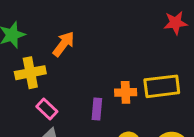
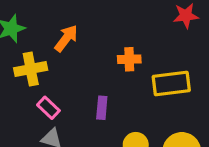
orange cross: (126, 92) -> (129, 59), moved

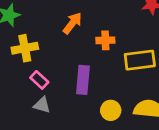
orange arrow: (66, 38) -> (72, 23), moved
purple rectangle: (102, 108) -> (83, 80), size x1.5

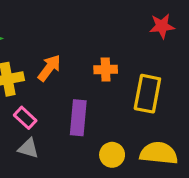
orange arrow: (72, 23) -> (49, 68), moved
yellow rectangle: (140, 60) -> (147, 94), turned -72

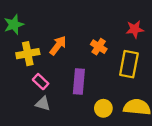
red star: (162, 26) -> (135, 29), moved
orange cross: (106, 70) -> (99, 47), turned 35

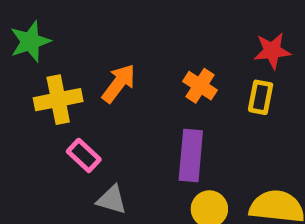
yellow rectangle: (129, 64) -> (261, 97), moved, size x0.6
purple rectangle: (79, 82) -> (191, 155), moved
gray triangle: (43, 104) -> (112, 200), moved

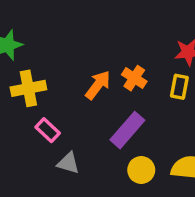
orange arrow: (119, 83) -> (98, 85), moved
purple rectangle: (191, 155) -> (127, 130), turned 36

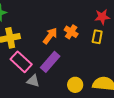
pink rectangle: (48, 130) -> (21, 62), size x1.5
purple rectangle: (127, 130) -> (50, 62), moved

